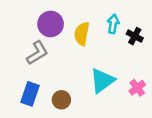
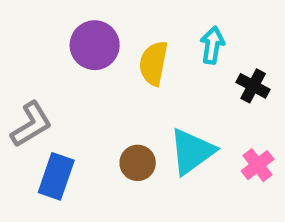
black cross: (135, 36) -> (253, 86), moved
gray L-shape: (37, 53) -> (31, 124), moved
brown circle: (61, 100) -> (138, 163), moved

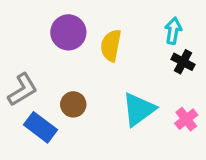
cyan arrow: (212, 45) -> (173, 31), moved
brown circle: (138, 163) -> (73, 104), moved
blue rectangle: (56, 176) -> (41, 127), turned -72

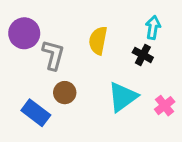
purple circle: (68, 32) -> (24, 33), moved
black cross: (183, 62) -> (143, 55), moved
gray L-shape: (23, 90) -> (53, 55), moved, turned -44

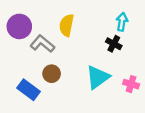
yellow semicircle: (98, 40) -> (67, 25), moved
gray L-shape: (53, 55) -> (42, 44), turned -65
pink cross: (165, 106) -> (131, 84), turned -35

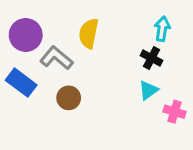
cyan triangle: (98, 77) -> (148, 90), moved, size x0.6
blue rectangle: (29, 90) -> (21, 83), moved

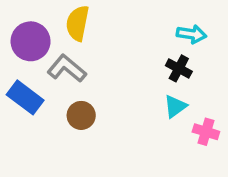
cyan arrow: (162, 29) -> (191, 34), turned 90
yellow semicircle: (89, 33) -> (78, 23), moved

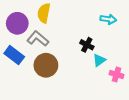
black cross: (179, 68) -> (87, 45), moved
brown circle: (81, 115) -> (46, 65), size x1.5

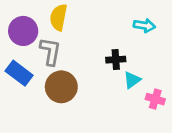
gray L-shape: (38, 39) -> (50, 51), turned 60
black cross: (87, 45) -> (116, 60), turned -32

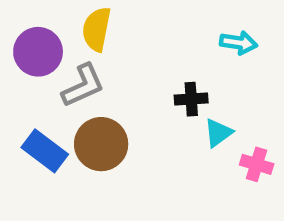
gray L-shape: (50, 51) -> (83, 86), turned 56
blue rectangle: (19, 73) -> (45, 151), moved

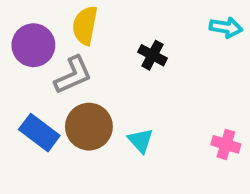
cyan arrow: (238, 43) -> (226, 27), moved
black cross: (191, 99) -> (152, 55), moved, turned 32
cyan triangle: (218, 133) -> (141, 140), moved, turned -36

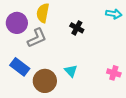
brown circle: (89, 127) -> (45, 81), moved

